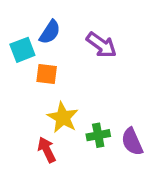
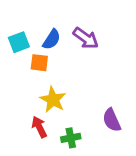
blue semicircle: (50, 32) -> (52, 40), moved
green cross: (98, 135) -> (71, 138), moved

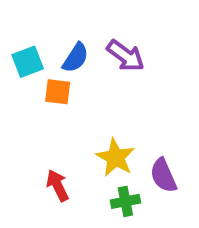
yellow star: (53, 100) -> (115, 158), moved
green cross: (71, 138) -> (125, 201), moved

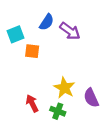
blue semicircle: (76, 58) -> (47, 22), moved
green cross: (125, 201) -> (58, 111), moved, turned 32

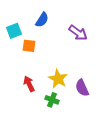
purple arrow: (70, 31) -> (78, 33), moved
red arrow: (32, 103) -> (29, 84), moved

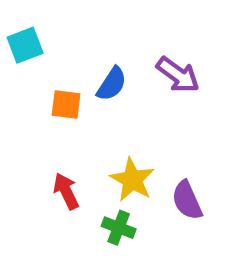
blue semicircle: (42, 20) -> (112, 84), moved
cyan square: (14, 31) -> (25, 45), moved

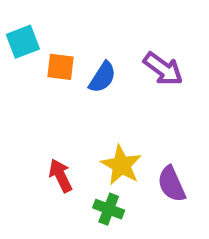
orange square: (66, 104) -> (61, 67), moved

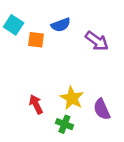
cyan square: (23, 42) -> (14, 25), turned -36
blue semicircle: (102, 77) -> (61, 25), moved, turned 36

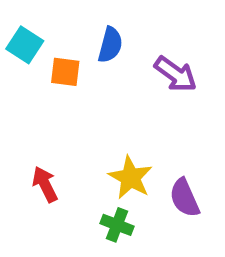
blue semicircle: (61, 25) -> (110, 45), turned -54
red arrow: (36, 104) -> (45, 184), moved

